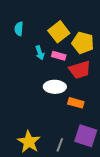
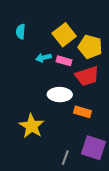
cyan arrow: (40, 53) -> (43, 58), turned 96
yellow star: (29, 142) -> (32, 126), moved

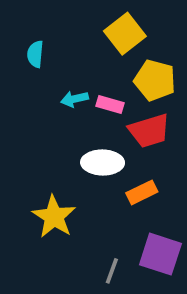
yellow square: (64, 35) -> (125, 34), moved
orange rectangle: (83, 112) -> (142, 192), turned -42

